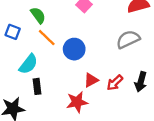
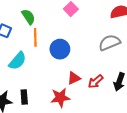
orange line: (47, 38) -> (35, 37), turned 42
black rectangle: (37, 86) -> (24, 97), moved

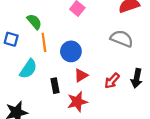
gray semicircle: (109, 43) -> (122, 39), turned 50
red triangle: (74, 78) -> (81, 75), moved
black rectangle: (24, 97) -> (55, 86), moved

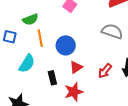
green semicircle: (34, 22) -> (30, 19), turned 112

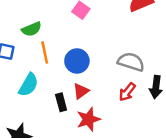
gray semicircle: (112, 31) -> (131, 62), moved
red triangle: (76, 67) -> (81, 91), moved

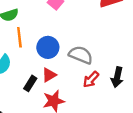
gray semicircle: (131, 62) -> (81, 55), moved
black rectangle: (61, 102) -> (30, 83), turned 42

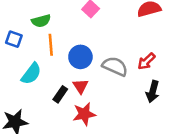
red triangle: (49, 75) -> (81, 86), turned -35
red arrow: (91, 79) -> (146, 61), moved

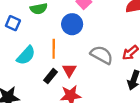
orange line: (51, 45) -> (54, 49), moved
blue circle: (80, 57) -> (72, 24), moved

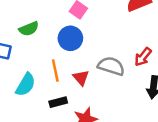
red triangle: (69, 70) -> (81, 78), moved
black rectangle: (50, 76) -> (58, 102), turned 48

